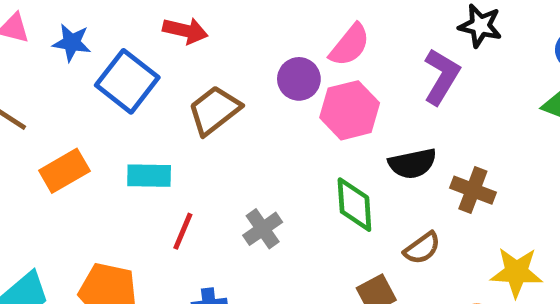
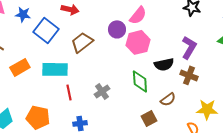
purple L-shape: (442, 76) -> (189, 47), moved
cyan rectangle: (149, 176) -> (55, 69), size x1.4
red line: (183, 231) -> (69, 92), turned -35

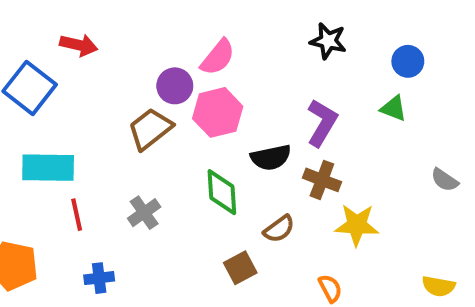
brown trapezoid: (82, 42) -> (150, 129), moved
yellow star: (207, 109) -> (357, 225), moved

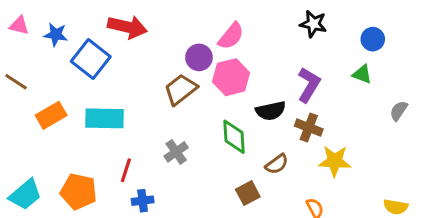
red arrow: (79, 45) -> (127, 27), size x1.4
gray semicircle: (445, 180) -> (399, 111), moved, turned 90
red line: (77, 215) -> (126, 170), moved, turned 30

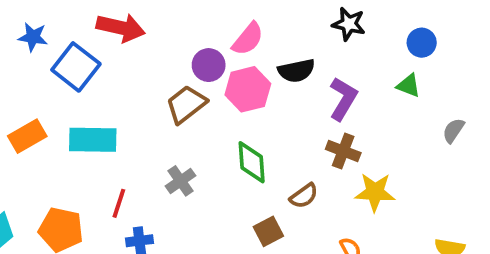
black semicircle: (271, 111) -> (296, 71), moved

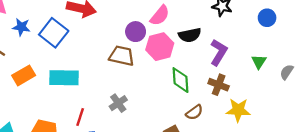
blue star: (33, 37) -> (21, 27), moved
green triangle: (409, 86) -> (259, 62), moved, turned 42
brown trapezoid: (186, 104) -> (122, 56), turned 50
green diamond: (252, 162) -> (181, 80), moved

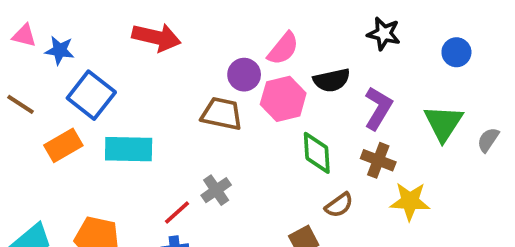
blue star: (21, 27) -> (60, 50), moved
blue square: (54, 33) -> (91, 95), moved
green triangle: (259, 62) -> (443, 123), size x1.6
red line: (80, 117) -> (177, 212), moved, turned 30

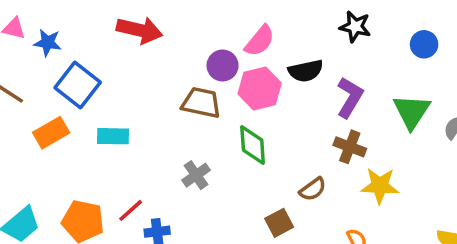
cyan rectangle: (129, 149) -> (113, 136), size x0.7
green diamond: (317, 153) -> (253, 145), moved
red line: (177, 212) -> (131, 210), moved

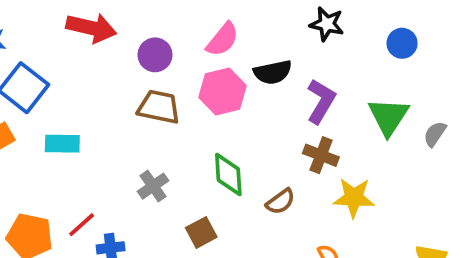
purple circle: (223, 66) -> (155, 55), moved
green diamond: (253, 145) -> (228, 175), moved
brown square: (279, 223) -> (201, 232), moved

